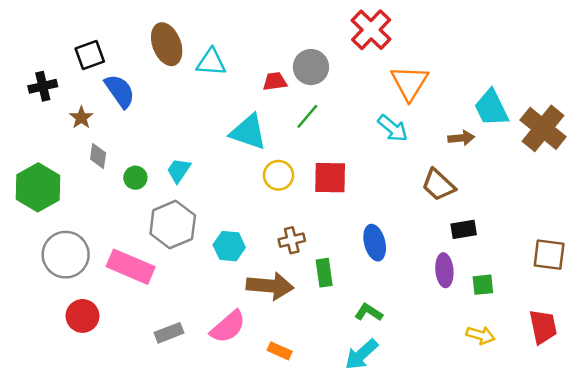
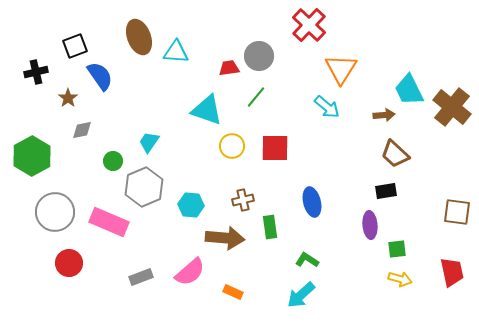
gray diamond: (98, 156) -> (82, 130), turned 70
green circle: (135, 178) -> (113, 161), moved
brown trapezoid: (438, 185) -> (395, 154), moved
green square: (483, 285) -> (397, 249), moved

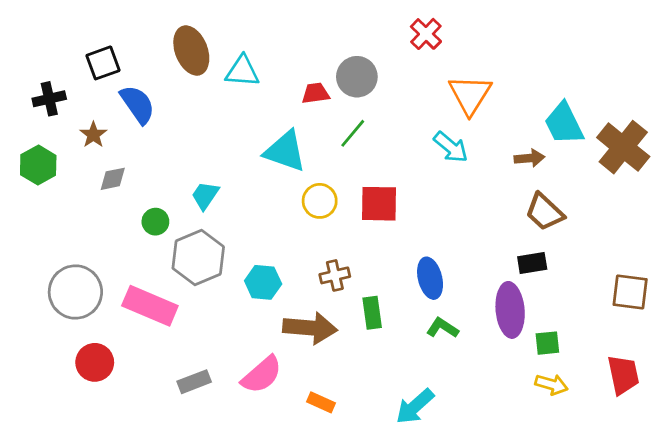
red cross: (309, 25) -> (426, 34), size x0.7
green hexagon: (32, 156) -> (38, 165), moved, size x0.7
purple ellipse: (370, 225) -> (510, 310), size x1.4
green L-shape: (307, 260) -> (442, 328), moved

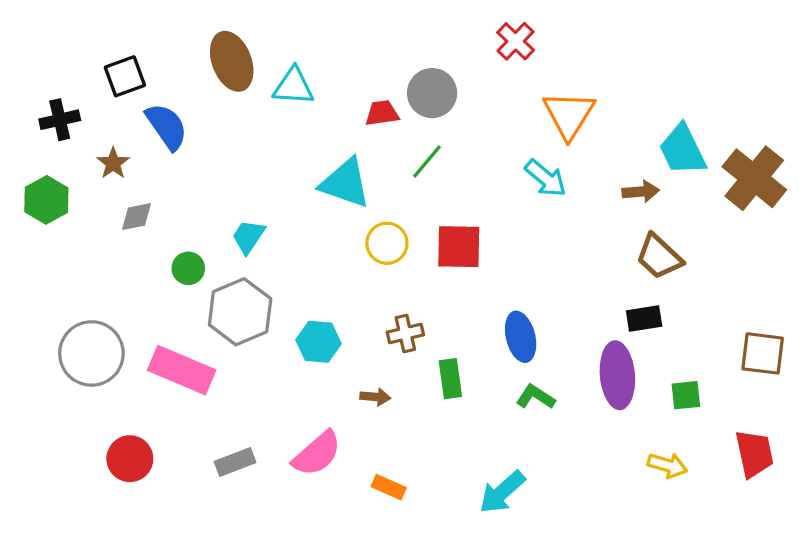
brown arrow: (310, 328) -> (375, 397), size x0.5
green square: (547, 343) -> (686, 395), moved
red circle: (95, 362) -> (130, 459), moved

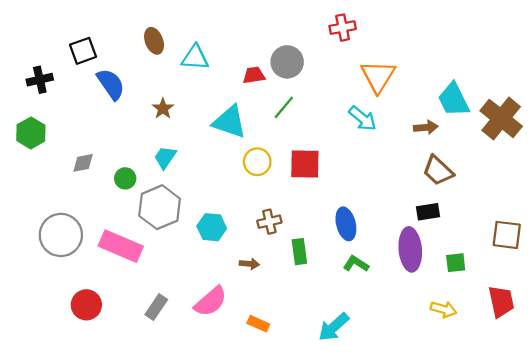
red cross: (516, 41) -> (343, 28), turned 35
brown ellipse: (232, 61) -> (154, 41), size x0.7
brown star: (113, 163) -> (163, 109), moved
gray diamond: (137, 217) -> (83, 163), moved
gray rectangle: (235, 462) -> (156, 307), turned -35

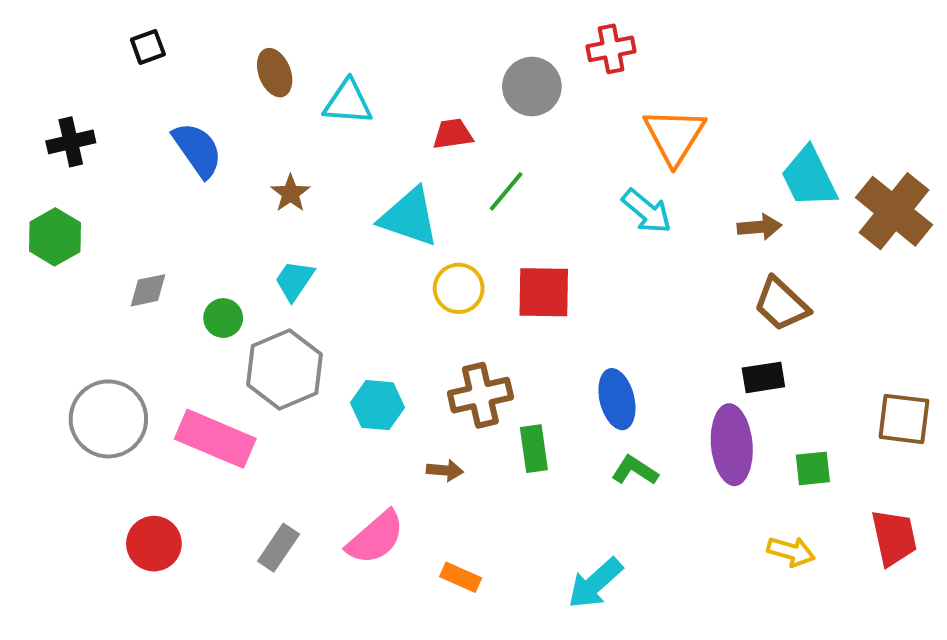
black square: (83, 51) -> (148, 47), moved, size x0.7
gray circle: (287, 62) -> (532, 86), moved
brown cross: (269, 222) -> (480, 395), size x1.4

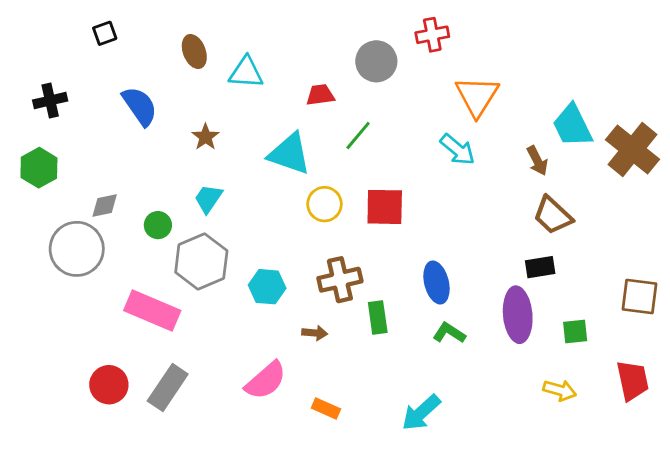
brown arrow: (759, 227) -> (537, 161), turned 68
gray circle: (108, 419) -> (77, 249), moved
gray rectangle: (279, 548) -> (168, 388), moved, size x1.4

